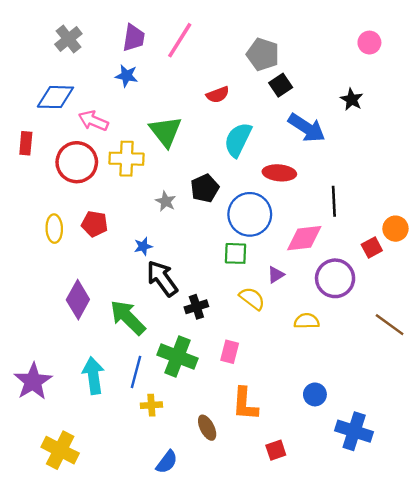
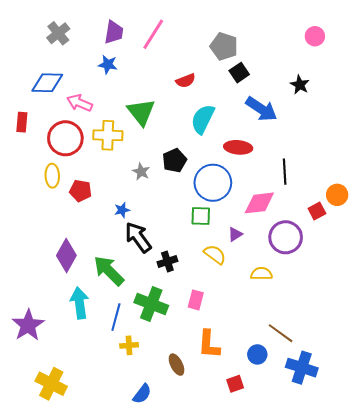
yellow ellipse: (54, 229) -> (52, 176), moved
brown line: (390, 325) -> (281, 333), moved
cyan arrow: (93, 376) -> (80, 303), moved
blue circle: (315, 394) -> (257, 354), moved

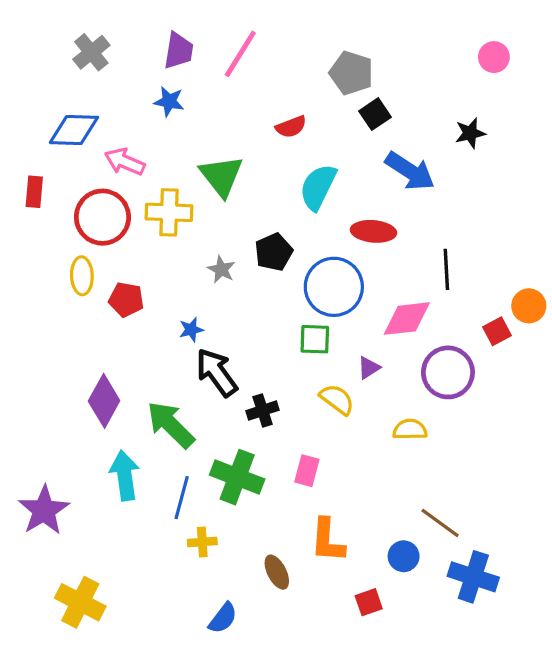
black star: (300, 85) -> (470, 133), turned 30

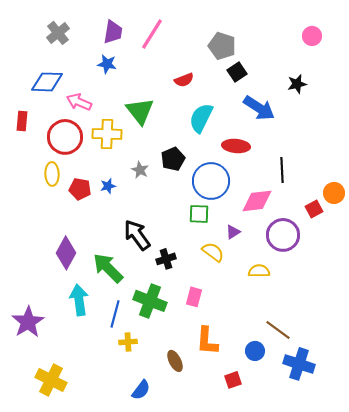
blue star: (191, 330) -> (108, 186), moved

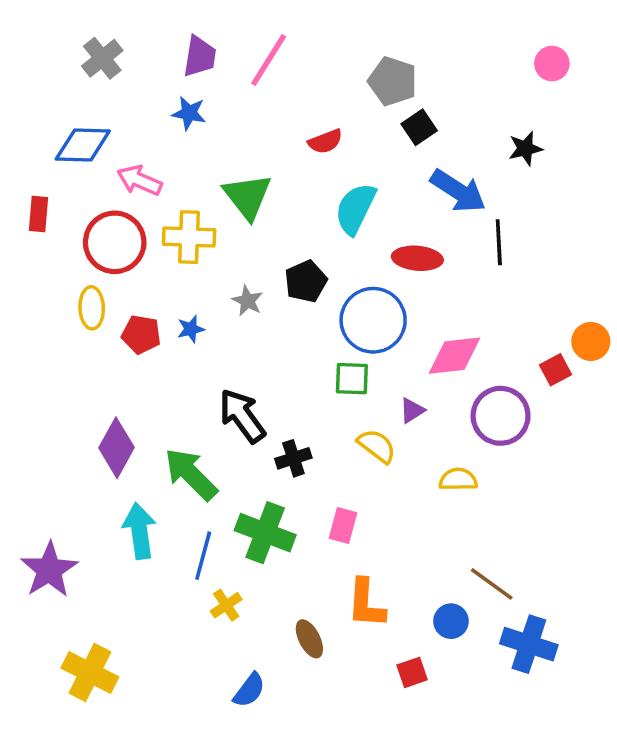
black line: (282, 170) -> (499, 242), moved
yellow cross: (128, 342) -> (226, 605), turned -30

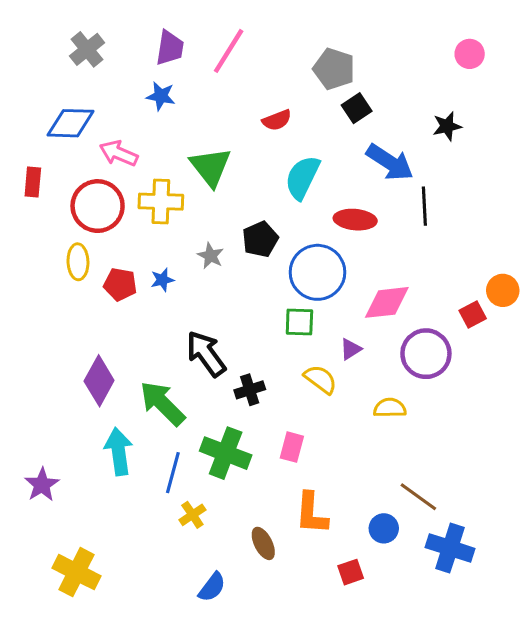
purple star: (49, 570) -> (42, 485), size x0.7

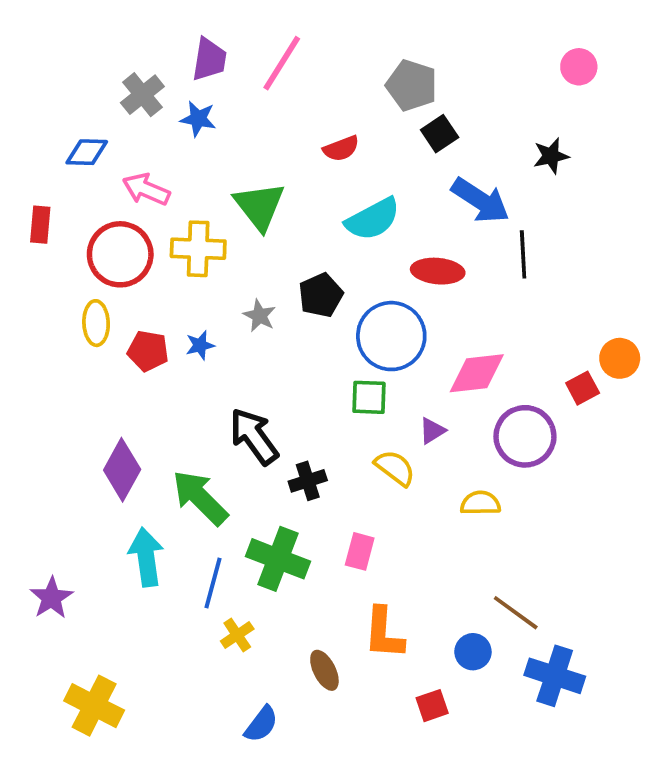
gray cross: (87, 49) -> (142, 95), moved
blue diamond: (70, 123) -> (87, 152), size x0.7
cyan semicircle: (302, 177) -> (373, 219), turned -144

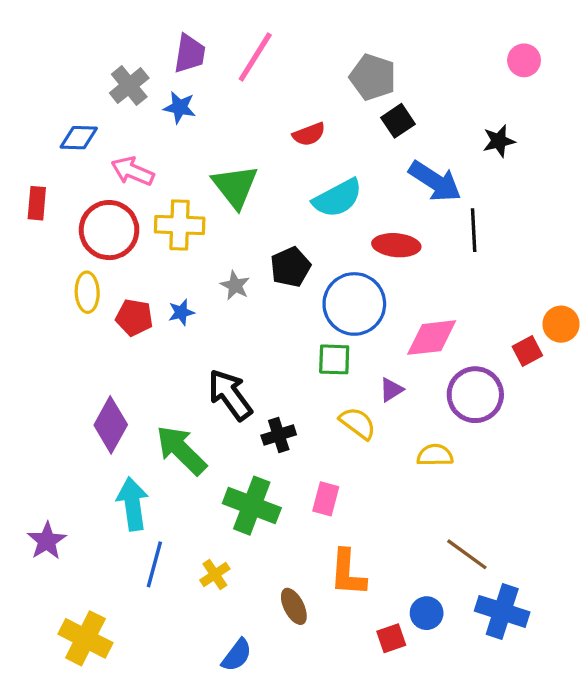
blue line: (213, 583) -> (154, 564), moved
blue circle: (473, 652) -> (427, 613), moved

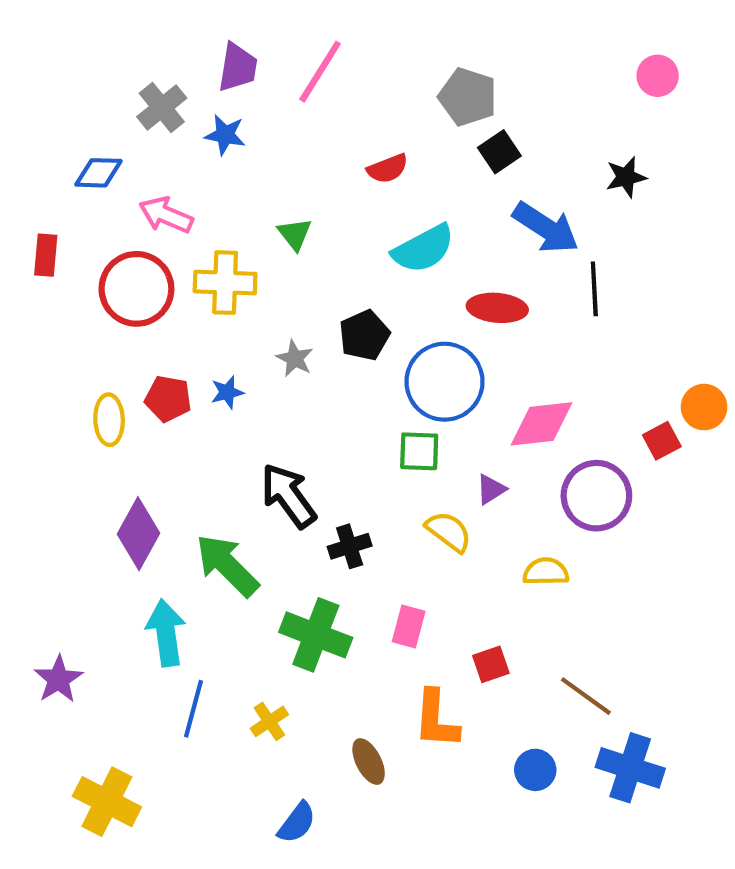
green triangle: (235, 186) -> (295, 234), size x0.6
yellow ellipse: (87, 292) -> (109, 420), moved
red square: (391, 638) -> (491, 664), moved

